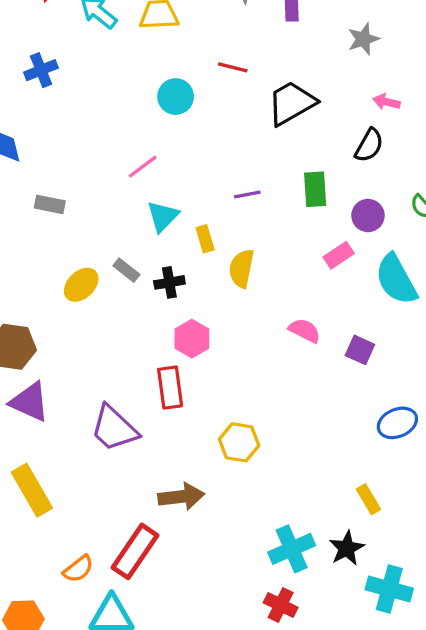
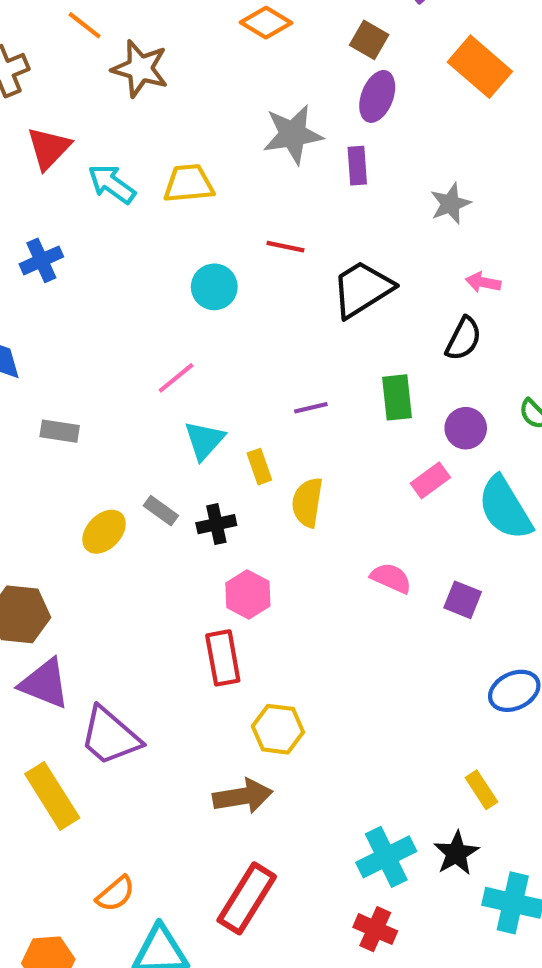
purple trapezoid: (114, 428) -> (110, 736), moved
yellow hexagon: (239, 442) -> (278, 729), moved
red rectangle: (135, 551) -> (247, 898), moved

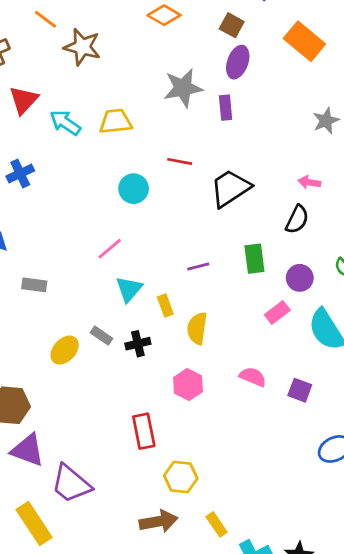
gray star: (450, 204) -> (326, 121), moved
pink hexagon: (248, 594) -> (188, 385), moved
yellow rectangle: (481, 790) -> (217, 524), moved

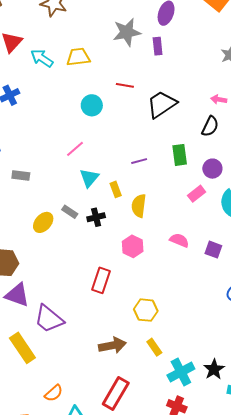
red rectangle: (144, 431) -> (101, 280), turned 30
yellow hexagon: (181, 477) -> (146, 310), moved

